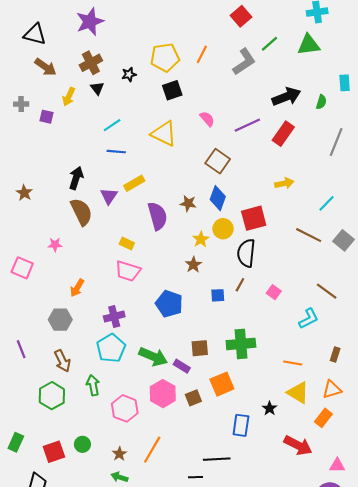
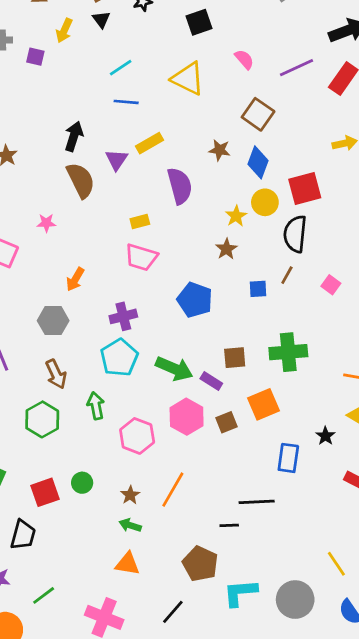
brown star: (188, 203) -> (220, 150), moved
yellow rectangle: (127, 244) -> (140, 222), turned -40

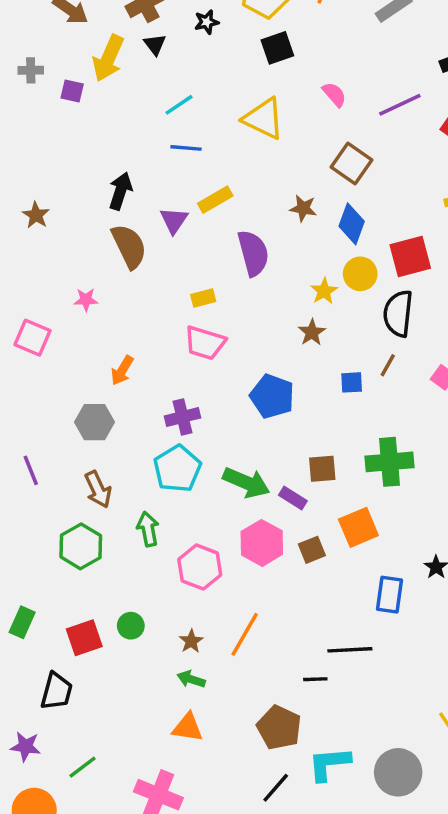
yellow arrow: (64, 30) -> (108, 58), size x1.5
black line: (173, 612) -> (276, 788), moved

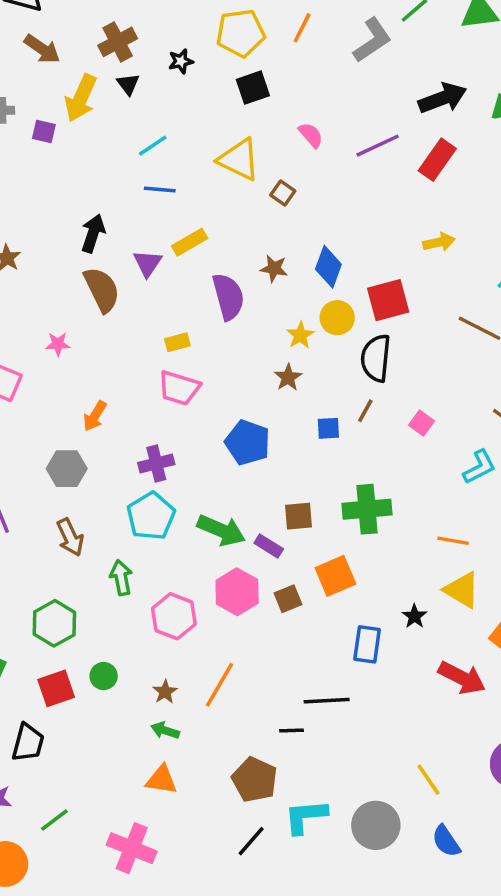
brown square: (352, 163) -> (283, 193), moved, size x0.6
brown star: (303, 208) -> (274, 269), moved
green hexagon: (81, 546) -> (54, 623), moved

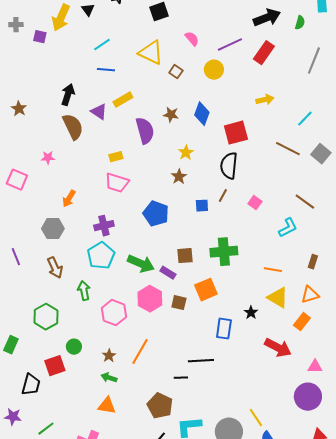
purple triangle: (147, 263) -> (99, 112), turned -30
yellow circle: (337, 318) -> (214, 70), moved
brown square: (288, 599) -> (179, 303), turned 35
red square: (56, 688) -> (55, 366), moved
yellow line: (429, 780) -> (256, 418), moved

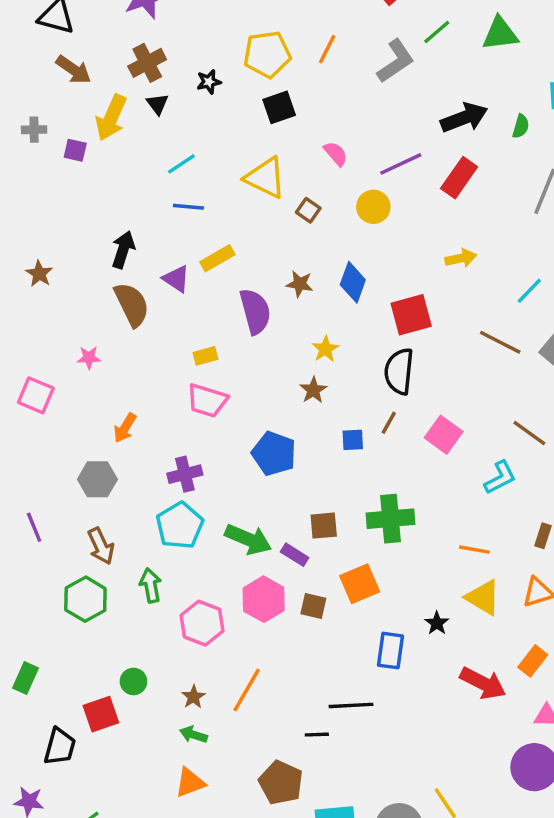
pink square: (255, 203) -> (444, 435), size x1.5
green hexagon: (46, 317) -> (85, 599), moved
orange rectangle: (302, 322) -> (533, 661), moved
orange triangle: (107, 406) -> (190, 783), turned -30

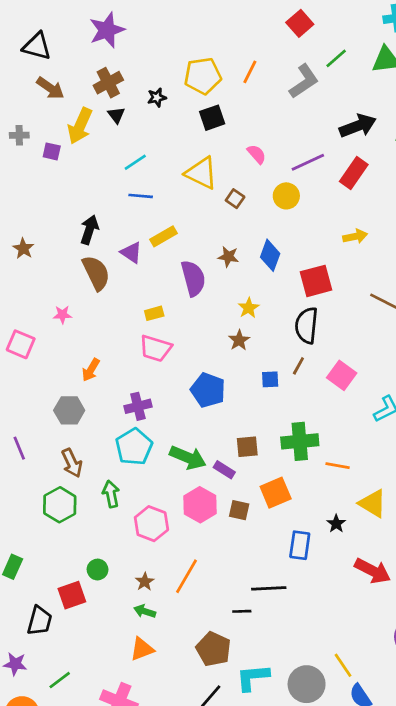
orange line: (474, 550) -> (338, 466), moved

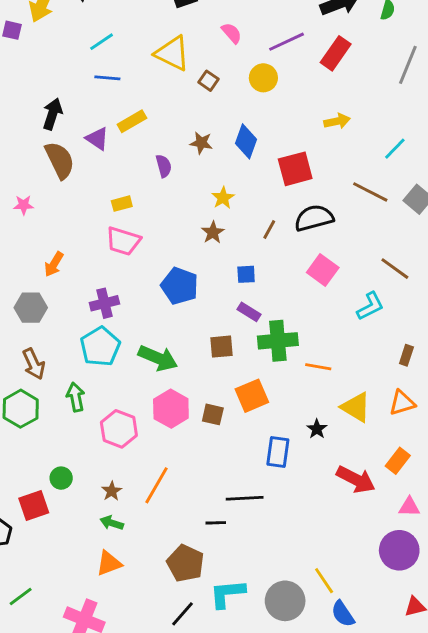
purple semicircle: (193, 278) -> (164, 166), size x0.6
black semicircle: (307, 325) -> (314, 218), moved, turned 69
brown line: (298, 366) -> (269, 230), moved
purple rectangle: (224, 470) -> (249, 312), moved

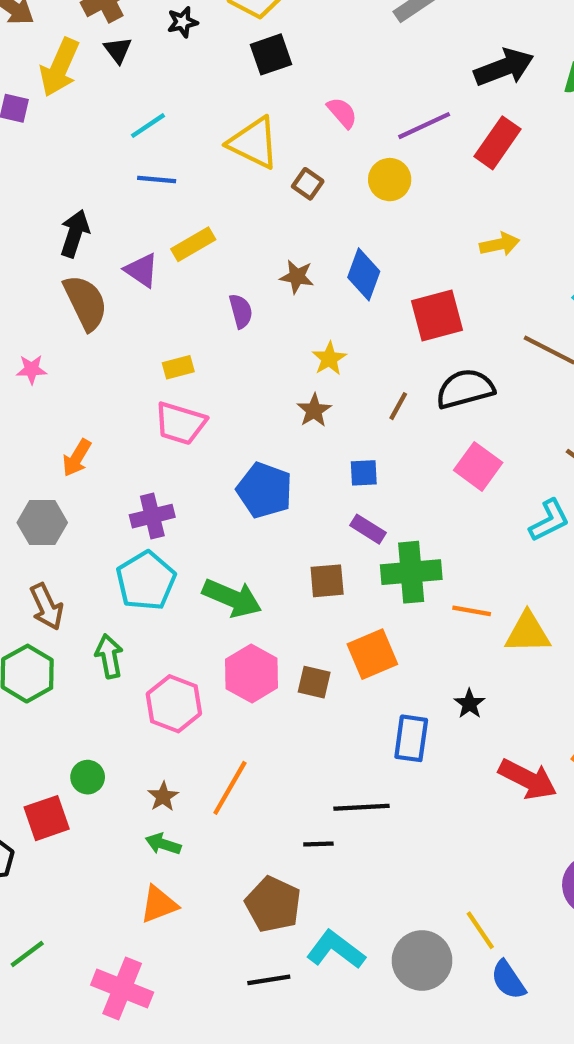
yellow triangle: (356, 407) -> (528, 633), moved, turned -32
cyan L-shape: (227, 594) -> (336, 950), turned 42
black line: (182, 614) -> (269, 980), turned 40

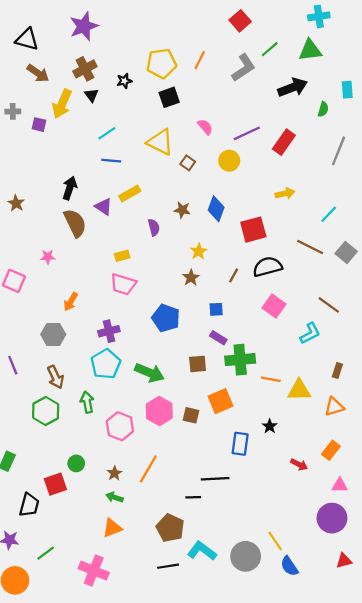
black arrow: (504, 67) -> (293, 87), moved
red arrow: (528, 779) -> (299, 465), size x0.6

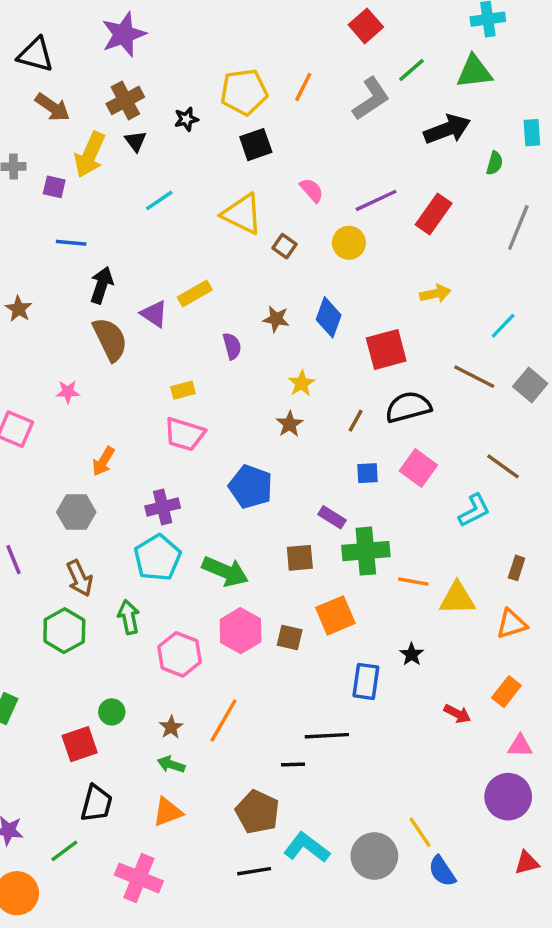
blue line: (111, 161) -> (71, 243), moved
blue square: (216, 309) -> (368, 473), moved
black trapezoid: (29, 505) -> (97, 803), moved

